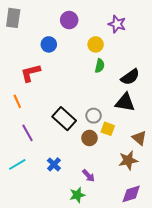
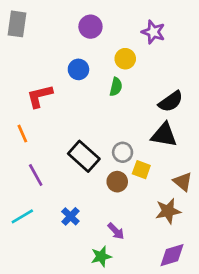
blue circle: (49, 44) -> (78, 69), moved
green semicircle: (100, 66) -> (116, 87), moved

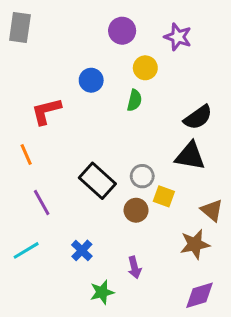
purple circle: (90, 27) -> (122, 31), moved
purple arrow: (116, 231) -> (134, 267), turned 30
green star: (101, 256) -> (102, 292), moved

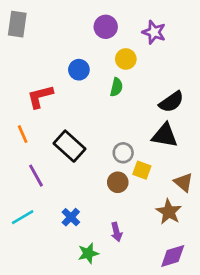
black rectangle: (97, 181) -> (70, 146), moved
brown star: (195, 244) -> (169, 212), turned -30

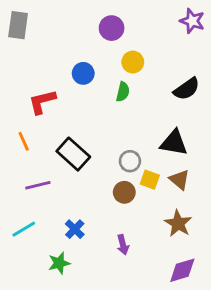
purple star: (154, 32) -> (192, 21), moved
black semicircle: (171, 102) -> (187, 89), moved
purple line: (36, 176) -> (38, 185), turned -75
brown triangle: (183, 182) -> (180, 180), moved
green star: (88, 253) -> (59, 263), moved

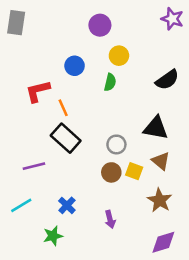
orange line: (24, 141) -> (63, 108), moved
yellow square: (150, 180) -> (134, 171), moved

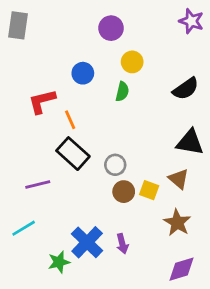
black triangle: (156, 128) -> (190, 142), moved
gray circle: (116, 144) -> (115, 165), moved
blue cross: (67, 205) -> (87, 242), moved, size x1.6

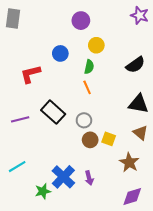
orange line: (70, 120) -> (87, 87), moved
brown triangle: (179, 179) -> (141, 133), moved
purple line: (38, 185) -> (20, 119), moved

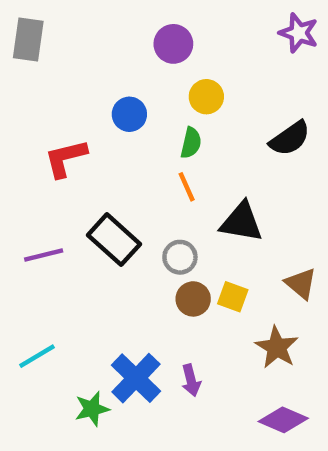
black triangle: (138, 104) -> (242, 222), moved
purple diamond: (132, 196) -> (283, 420), turned 40

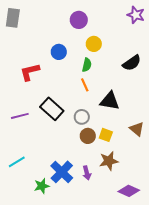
brown star: (277, 347) -> (109, 161), moved, turned 30

